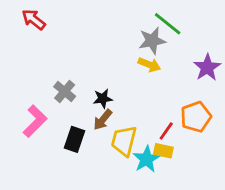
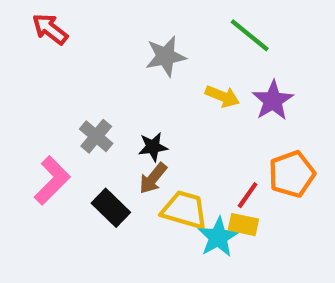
gray star: (152, 41) -> (166, 56), moved
purple star: (207, 67) -> (273, 100), moved
black rectangle: (75, 139) -> (111, 208), turned -65
yellow trapezoid: (124, 141) -> (184, 210), turned 92

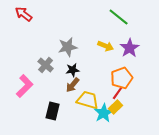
gray star: (166, 56) -> (68, 47), moved
orange pentagon: (292, 174) -> (122, 78), moved
black rectangle: (111, 208) -> (53, 111), moved, turned 60
yellow rectangle: (243, 225) -> (116, 107), turned -56

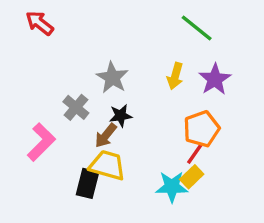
yellow arrow: (106, 46) -> (175, 76), turned 84
gray star: (68, 47) -> (112, 78), turned -30
brown arrow: (73, 85) -> (106, 135), moved
yellow trapezoid: (88, 100) -> (107, 165), moved
cyan star: (104, 113) -> (172, 187), turned 30

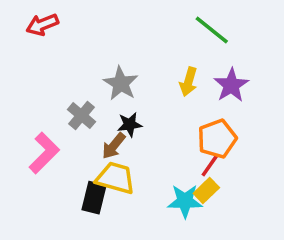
red arrow: (40, 23) -> (42, 25), turned -60

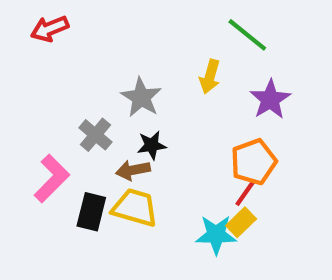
yellow arrow: (188, 82) -> (210, 77), moved
brown arrow: (114, 146) -> (133, 170), turned 40
black rectangle: (94, 198) -> (91, 212), moved

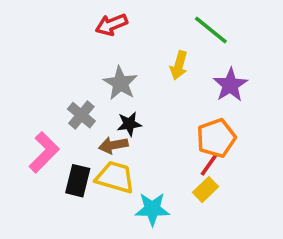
red arrow: (50, 29) -> (111, 25), moved
cyan star: (216, 235) -> (152, 209), moved

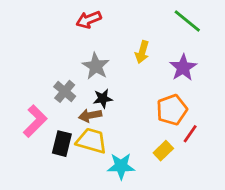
green line: (211, 30) -> (187, 21), moved
red line: (209, 165) -> (190, 134), moved

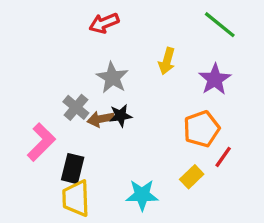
brown arrow: (90, 115) -> (101, 119), moved
yellow trapezoid: (91, 141) -> (76, 198), moved, turned -108

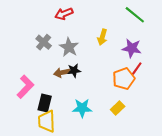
purple star: (215, 79) -> (132, 48), turned -30
gray cross: (76, 107) -> (44, 42), moved
red line: (223, 157) -> (137, 69), moved
cyan star: (142, 195) -> (82, 108), moved

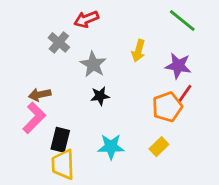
gray cross: (44, 42) -> (59, 42), moved
brown arrow: (62, 73) -> (40, 95), moved

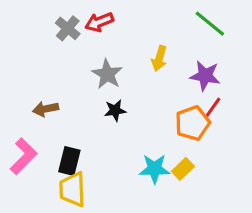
gray cross: (59, 42) -> (68, 28), moved
pink L-shape: (34, 118) -> (24, 156), moved
cyan star: (111, 147) -> (155, 169), moved

